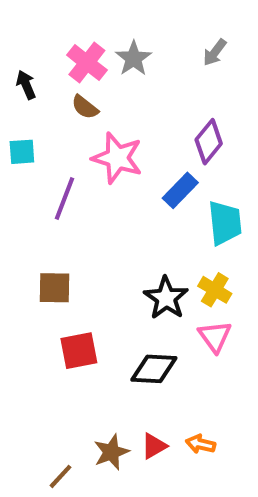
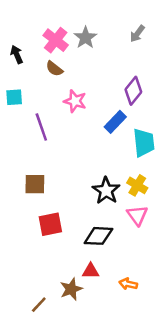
pink star: (117, 158) -> (75, 101), size x0.7
purple line: (65, 198) -> (41, 127), turned -40
red triangle: (154, 446) -> (91, 271), moved, turned 30

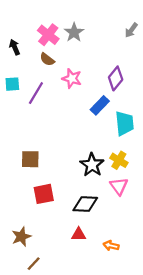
gray arrow: (137, 34) -> (131, 30), moved
pink star: (75, 101) -> (72, 78), moved
purple line: (41, 127) -> (36, 93), moved, turned 50
brown star: (71, 289) -> (21, 237), moved

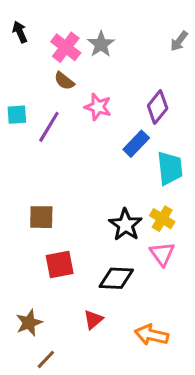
black arrow: (15, 47) -> (20, 32), moved
red triangle: (79, 234) -> (93, 320), moved, turned -40
orange arrow: (111, 246) -> (151, 335), size x1.5

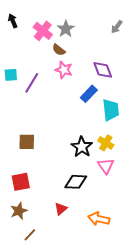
brown semicircle: (64, 81) -> (59, 50), moved
purple diamond: (158, 107) -> (103, 70), turned -60
red square: (60, 265) -> (21, 182), moved

